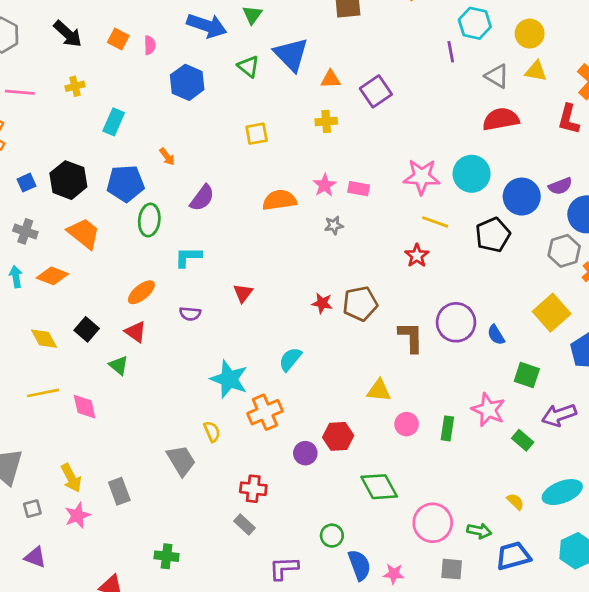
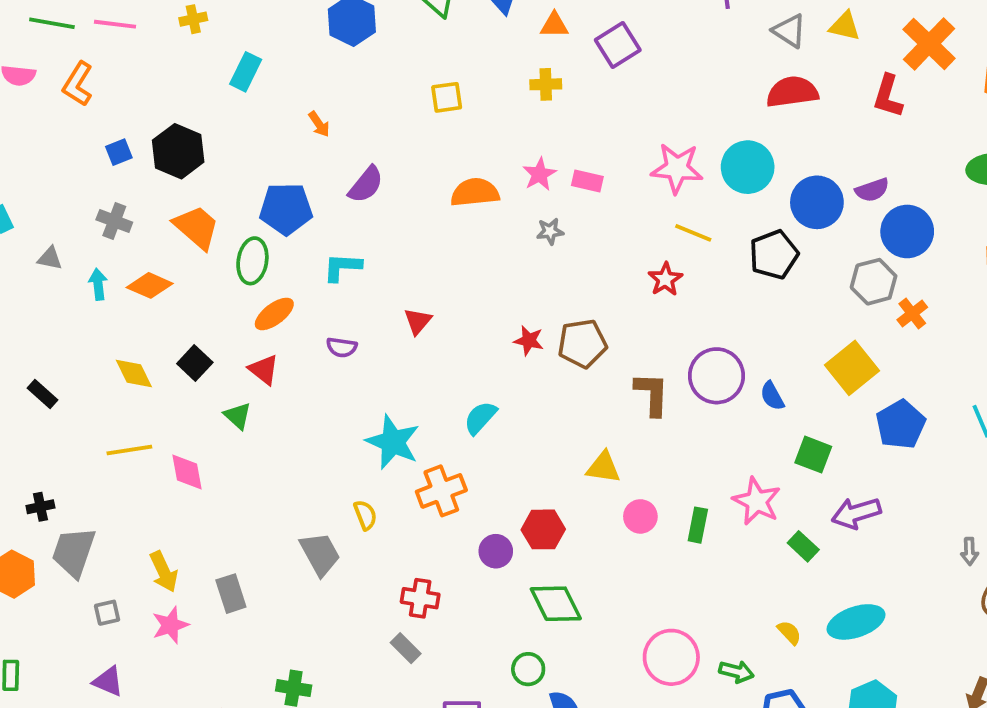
blue pentagon: (125, 183) -> (286, 209), moved
green ellipse: (149, 220) -> (252, 261), moved
green diamond: (379, 487) -> (556, 604), moved

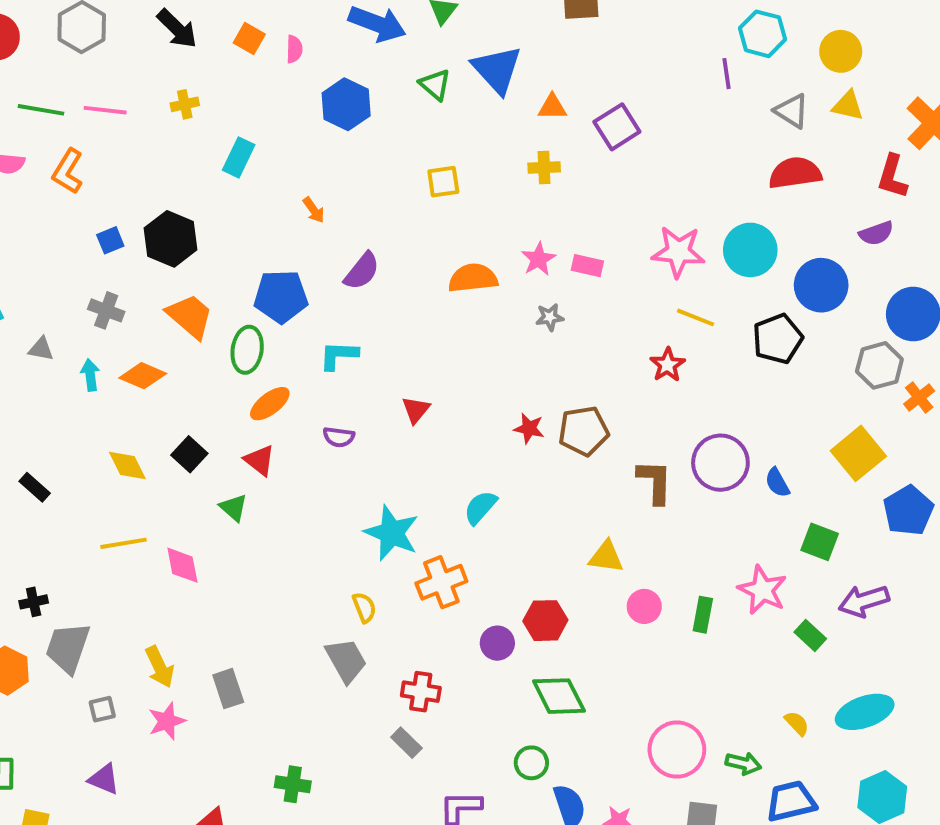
purple semicircle: (872, 190) -> (876, 233), moved
gray trapezoid: (320, 554) -> (346, 660), moved

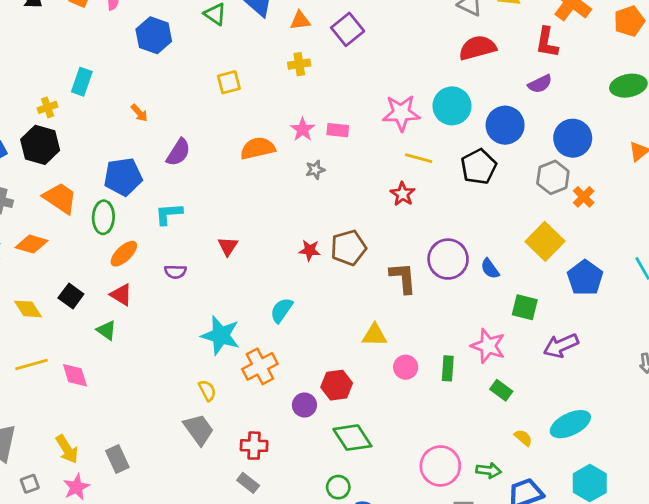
yellow cross: (185, 104) -> (48, 107), moved
green rectangle: (810, 635) -> (501, 390), moved

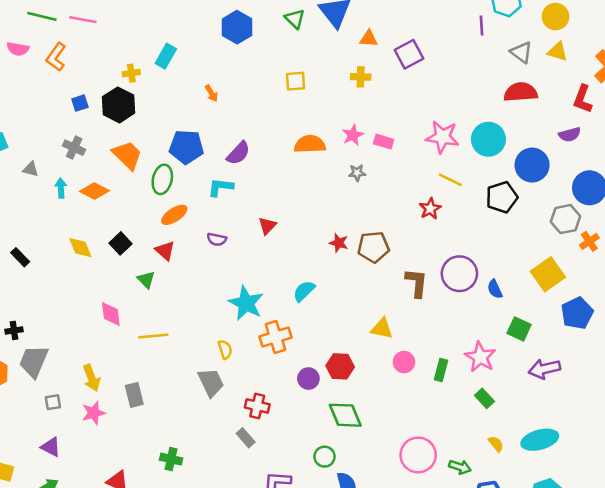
purple semicircle: (178, 152) -> (238, 153), moved
yellow line: (31, 364) -> (153, 336), moved

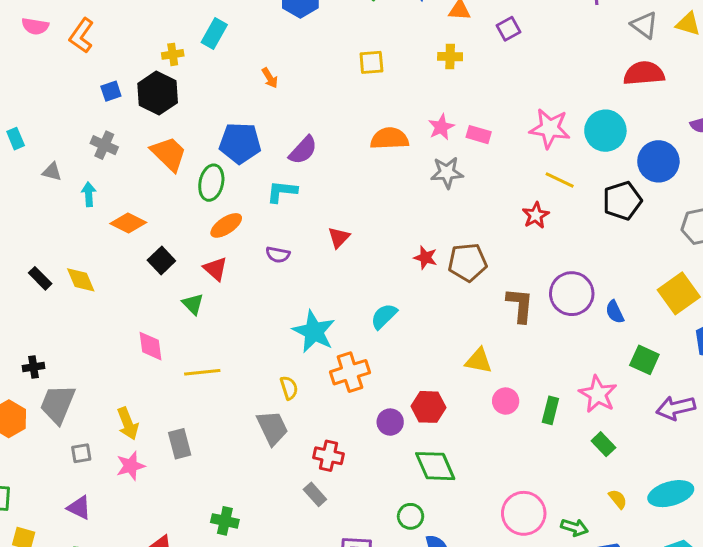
purple square: (409, 54) -> (508, 29), size x0.7
gray star: (357, 173) -> (447, 172), size x1.5
orange diamond: (94, 191) -> (128, 223), moved
yellow diamond: (80, 248) -> (81, 280), moved

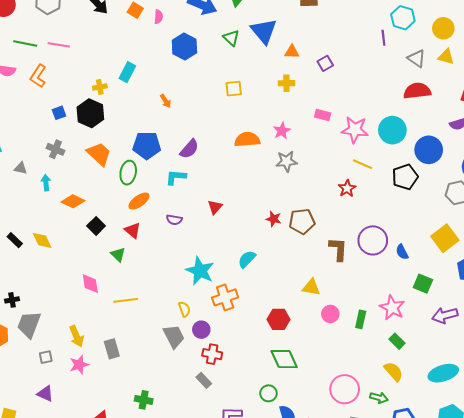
pink rectangle: (479, 135) -> (323, 115), moved
purple circle: (390, 422) -> (201, 330), moved
yellow semicircle: (618, 499) -> (394, 372), moved, size x1.5

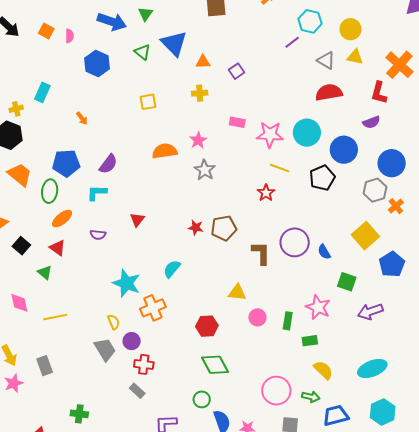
purple line: (383, 38) -> (292, 42), turned 63
gray star: (287, 161) -> (205, 170), turned -30
green rectangle: (397, 341) -> (310, 341), moved, turned -49

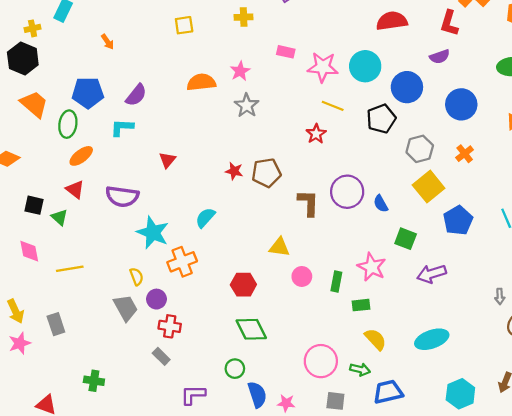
gray hexagon: (375, 190) -> (420, 149), moved
purple semicircle: (98, 235) -> (122, 196), moved, size x1.8
black square: (21, 246) -> (34, 205), moved, turned -30
cyan hexagon: (383, 412) -> (460, 394), moved

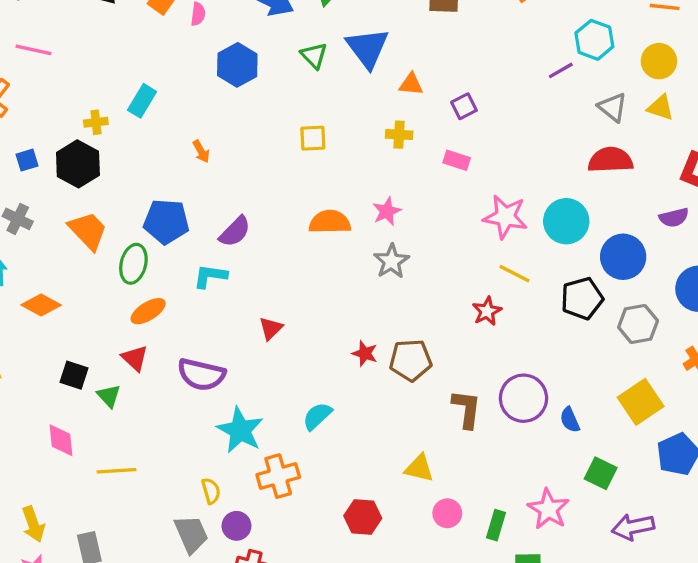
pink rectangle: (286, 52) -> (457, 160), moved
gray hexagon: (420, 149) -> (638, 324), moved

